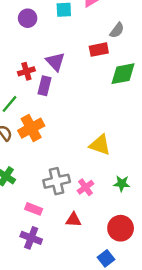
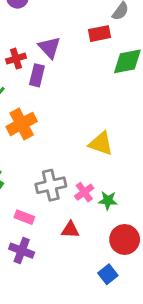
green star: (122, 184) -> (108, 201), moved

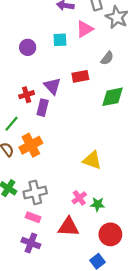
red rectangle: (100, 34) -> (80, 76), moved
gray cross: (51, 185) -> (35, 192), moved
red triangle: (70, 230) -> (68, 227), size x1.5

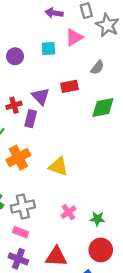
yellow triangle: (92, 160) -> (58, 166), moved
green star: (98, 204) -> (97, 219), moved
red triangle: (68, 227) -> (56, 257), moved

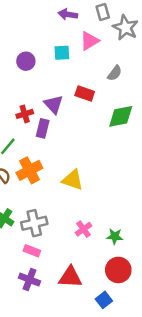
red rectangle: (70, 86) -> (85, 94), turned 30

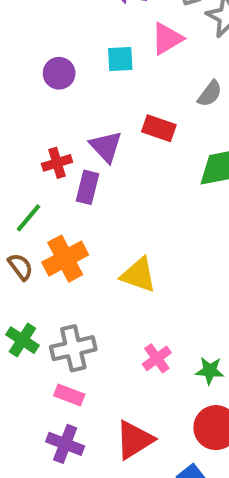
red triangle: (70, 277) -> (134, 440), turned -35

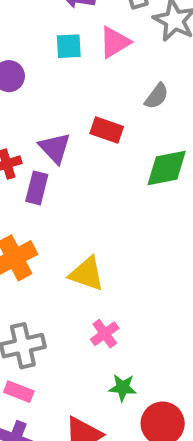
cyan square: (120, 59) -> (69, 46), moved
pink cross: (157, 358) -> (105, 334), moved
green star: (210, 371) -> (123, 388), moved

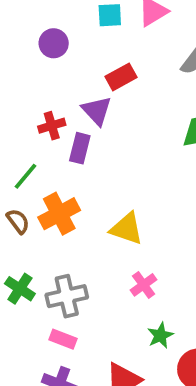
red rectangle: (107, 130) -> (121, 77), moved, turned -48
green star: (123, 388) -> (160, 335), turned -30

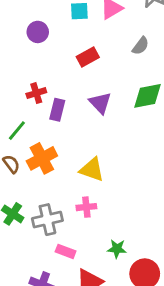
purple triangle: (97, 111) -> (100, 103), moved
pink cross: (144, 285) -> (86, 207), moved, turned 30
green star: (160, 335) -> (117, 249), turned 30
pink rectangle: (63, 339) -> (66, 251), moved

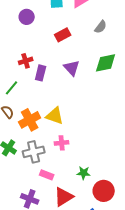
orange cross: (42, 158) -> (30, 120), moved
yellow triangle: (92, 170) -> (55, 116), moved

